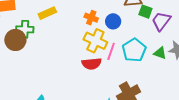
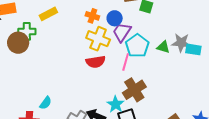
purple trapezoid: (161, 21) -> (122, 32), moved
pink line: (111, 51) -> (126, 62), moved

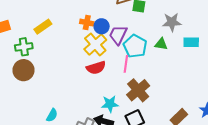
blue circle: (115, 18) -> (102, 26), moved
yellow cross: (98, 39) -> (95, 44), turned 35
brown circle: (18, 43) -> (23, 70), moved
gray star: (181, 43) -> (172, 22), moved
cyan star: (116, 104) -> (110, 104), moved, turned -30

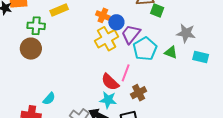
pink line: (126, 64) -> (126, 73), moved
red semicircle: (96, 68) -> (110, 82), moved, turned 48
brown cross: (138, 90) -> (139, 93), size x0.7

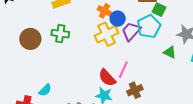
green cross: (36, 26) -> (60, 34), moved
cyan pentagon: (145, 49) -> (149, 26), moved

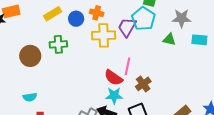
blue circle: (118, 19) -> (76, 19), moved
yellow cross: (107, 34) -> (104, 35), turned 35
cyan semicircle: (45, 90) -> (30, 97), moved, turned 48

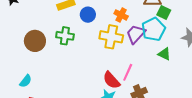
orange cross: (97, 13) -> (121, 15), moved
green triangle: (169, 39) -> (164, 54), moved
cyan semicircle: (30, 97) -> (26, 81), turned -56

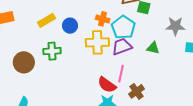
cyan pentagon: (153, 29) -> (123, 27), moved
purple trapezoid: (136, 34) -> (122, 46), moved, turned 40

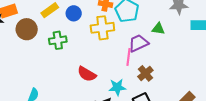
purple trapezoid: (122, 46) -> (138, 43), moved
brown circle: (24, 62) -> (27, 29), moved
red semicircle: (107, 85) -> (87, 74), moved

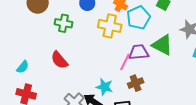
green triangle: (158, 29) -> (162, 45), size x1.6
red semicircle: (87, 74) -> (59, 60), moved

